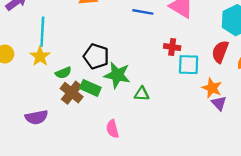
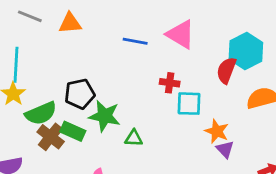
red semicircle: (220, 52) -> (226, 70), moved
black pentagon: (96, 56) -> (80, 94), turned -30
green semicircle: (63, 73) -> (41, 113), size x1.6

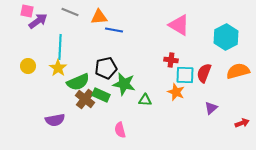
blue line: (135, 41) -> (114, 30), moved
red semicircle: (226, 70) -> (204, 73), moved
orange star: (217, 131) -> (176, 92), moved
purple triangle: (225, 149) -> (211, 108), turned 32

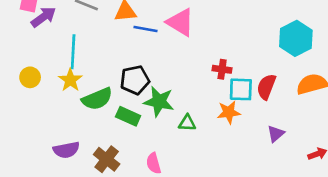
pink triangle: (179, 25) -> (180, 22), moved
orange star: (176, 92) -> (229, 112), turned -30
brown cross: (85, 99) -> (107, 159), moved

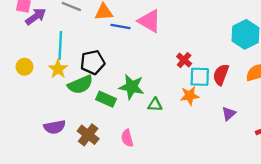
red cross: (222, 69) -> (184, 60), turned 32
black pentagon: (135, 80) -> (93, 62), moved

